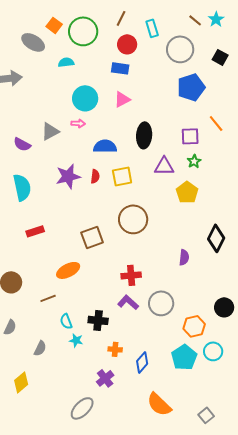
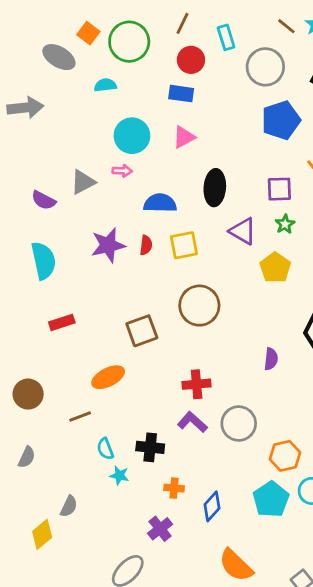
purple triangle: (164, 166) -> (243, 231), turned 30
gray semicircle: (40, 348) -> (69, 506), moved

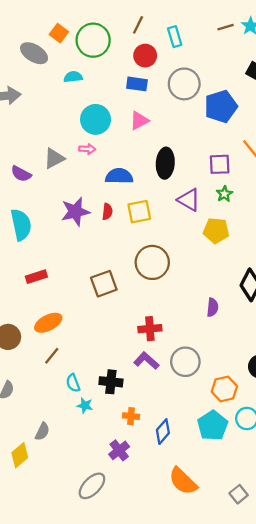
brown line: (286, 26) -> (226, 27), turned -56
gray circle: (265, 67) -> (184, 84), moved
yellow pentagon: (275, 268) -> (216, 231), turned -30
orange ellipse: (108, 377) -> (48, 323), moved
brown line: (80, 416) -> (52, 356), turned -30

